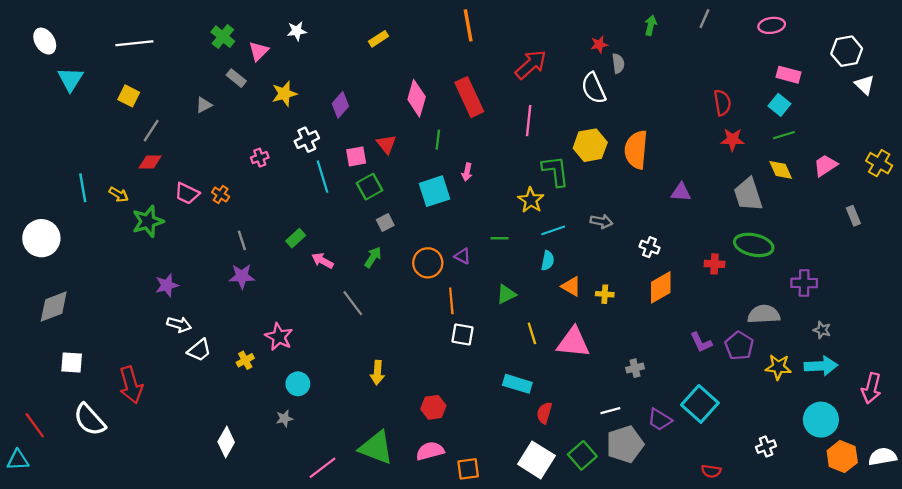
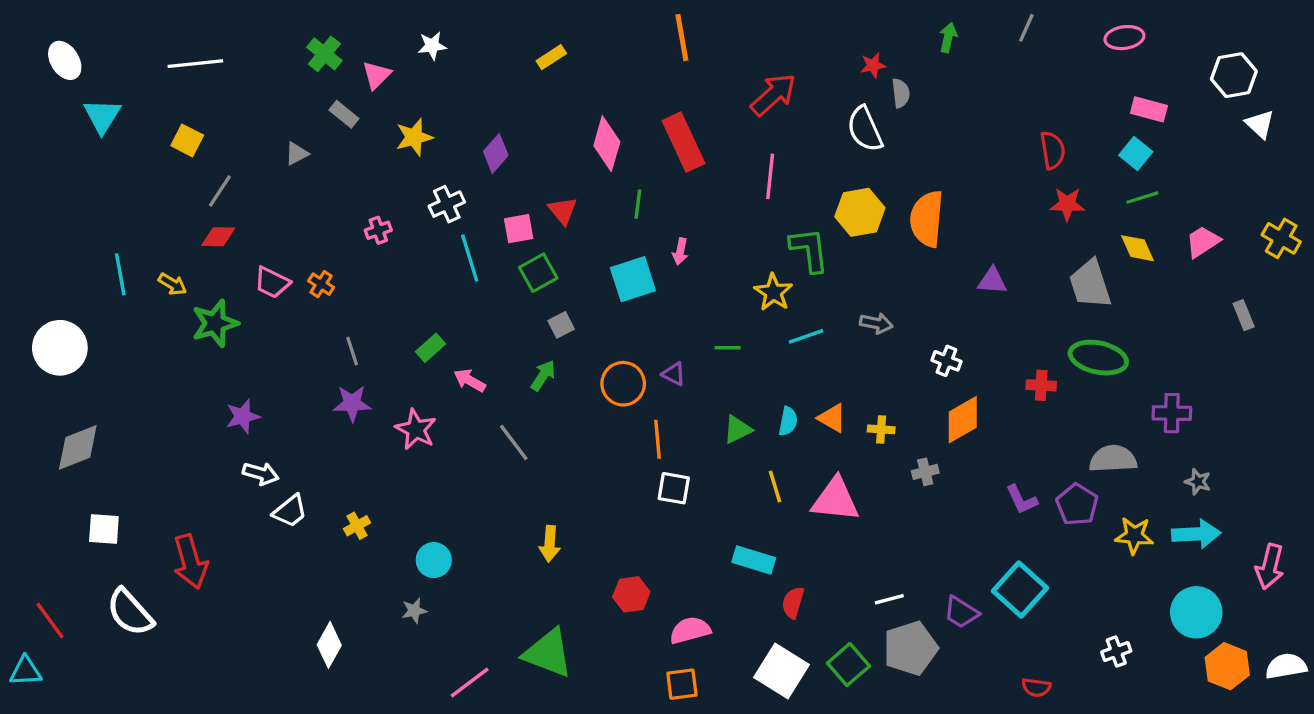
cyan semicircle: (548, 261) -> (788, 421), moved
pink star: (279, 337) -> (416, 429), moved
gray cross: (635, 368) -> (925, 472), moved
pink semicircle: (430, 451) -> (690, 630), moved

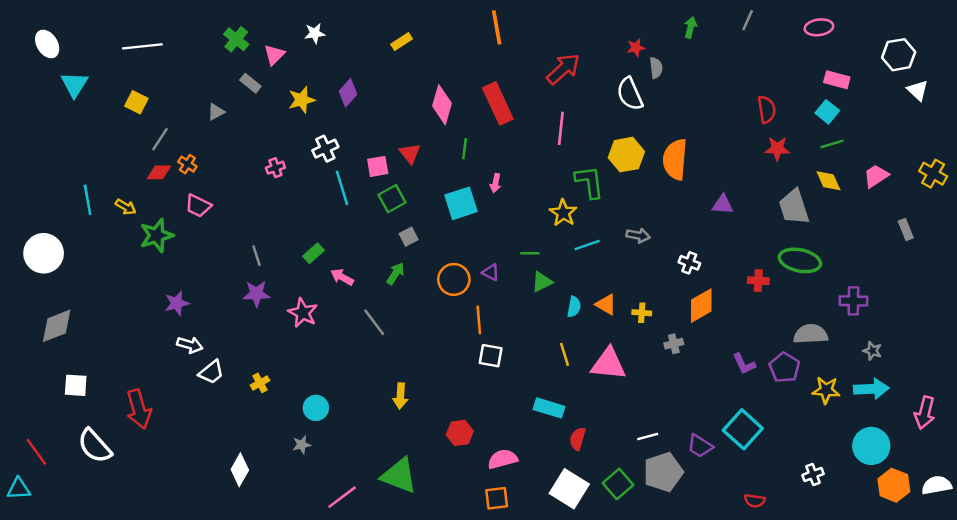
purple diamond: (496, 153) -> (348, 93), moved
orange cross: (321, 284) -> (187, 164), moved
green triangle: (737, 429) -> (542, 282), moved

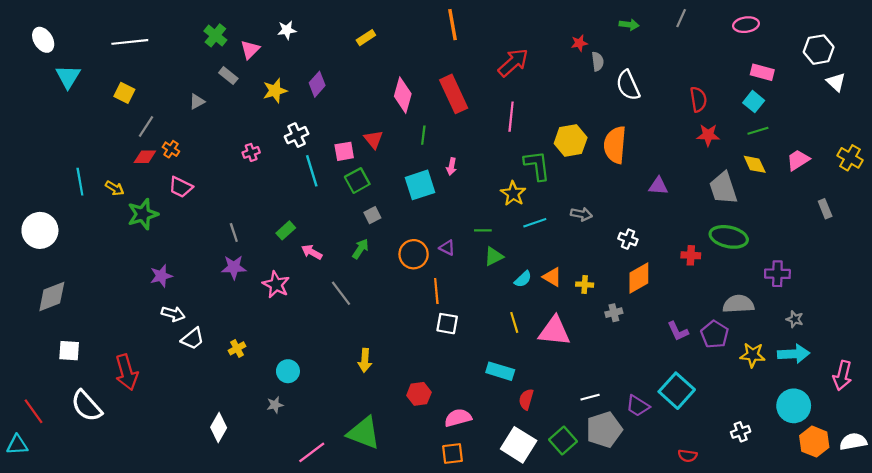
green arrow: (690, 27) -> (629, 25), turned 84
white semicircle: (630, 94) -> (628, 85), moved
cyan semicircle: (574, 307) -> (523, 279), turned 36

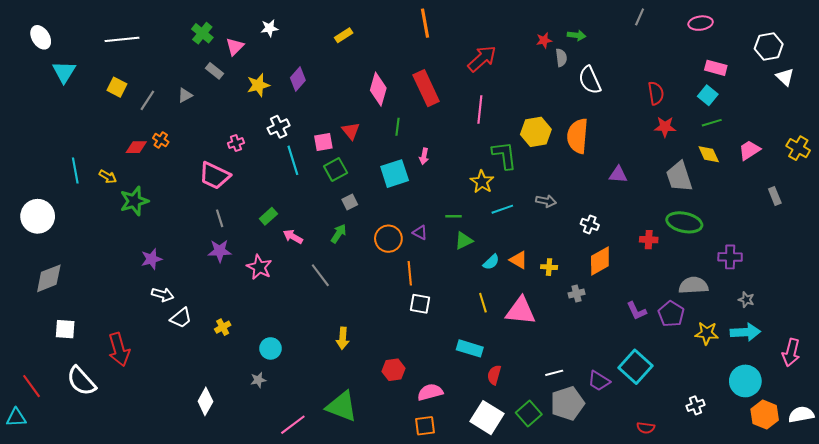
green arrow: (629, 25) -> (577, 35), moved
gray line: (146, 126) -> (147, 100), moved
pink trapezoid: (181, 187) -> (215, 176), moved, size x1.4

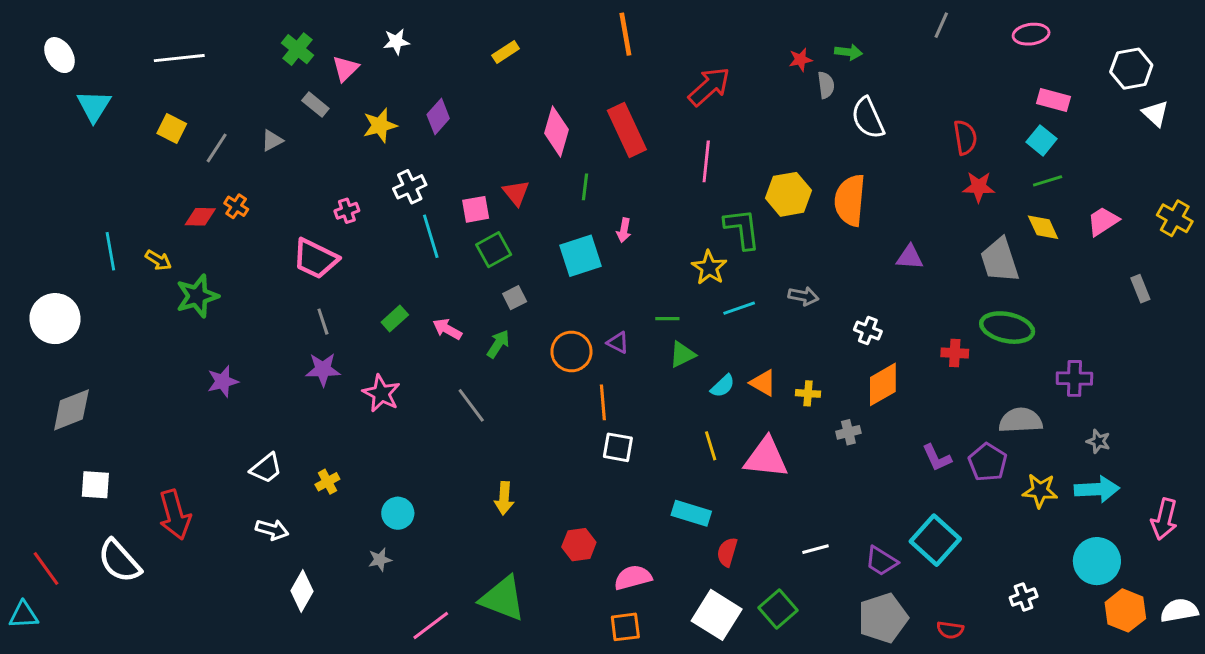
pink arrow: (293, 237) -> (447, 329), moved
white arrow: (163, 295) -> (272, 530), moved
gray pentagon: (567, 403) -> (883, 618), moved

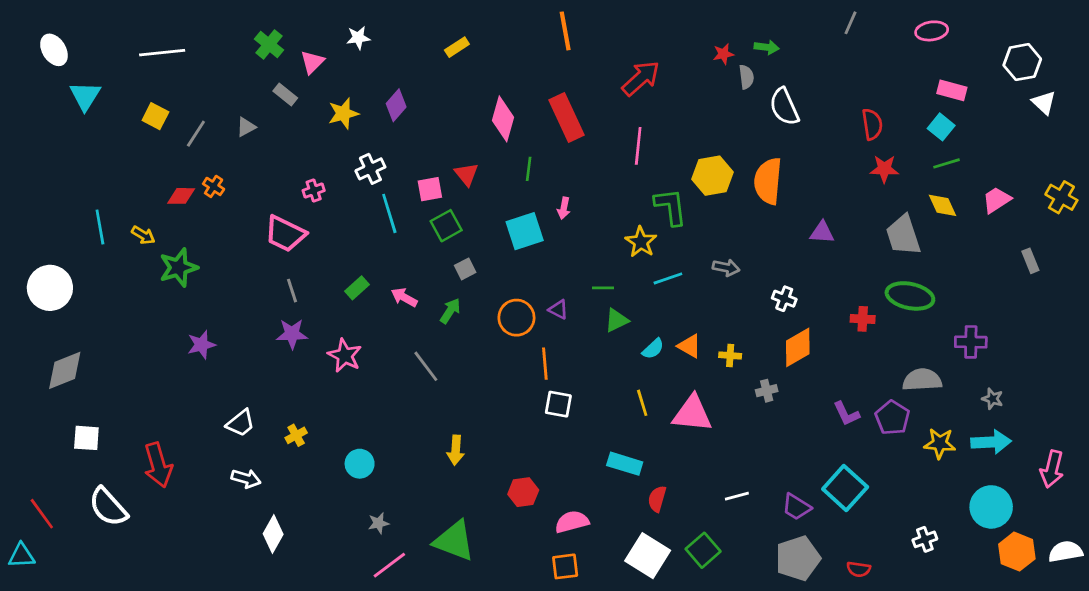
gray star: (380, 560) -> (379, 523), moved

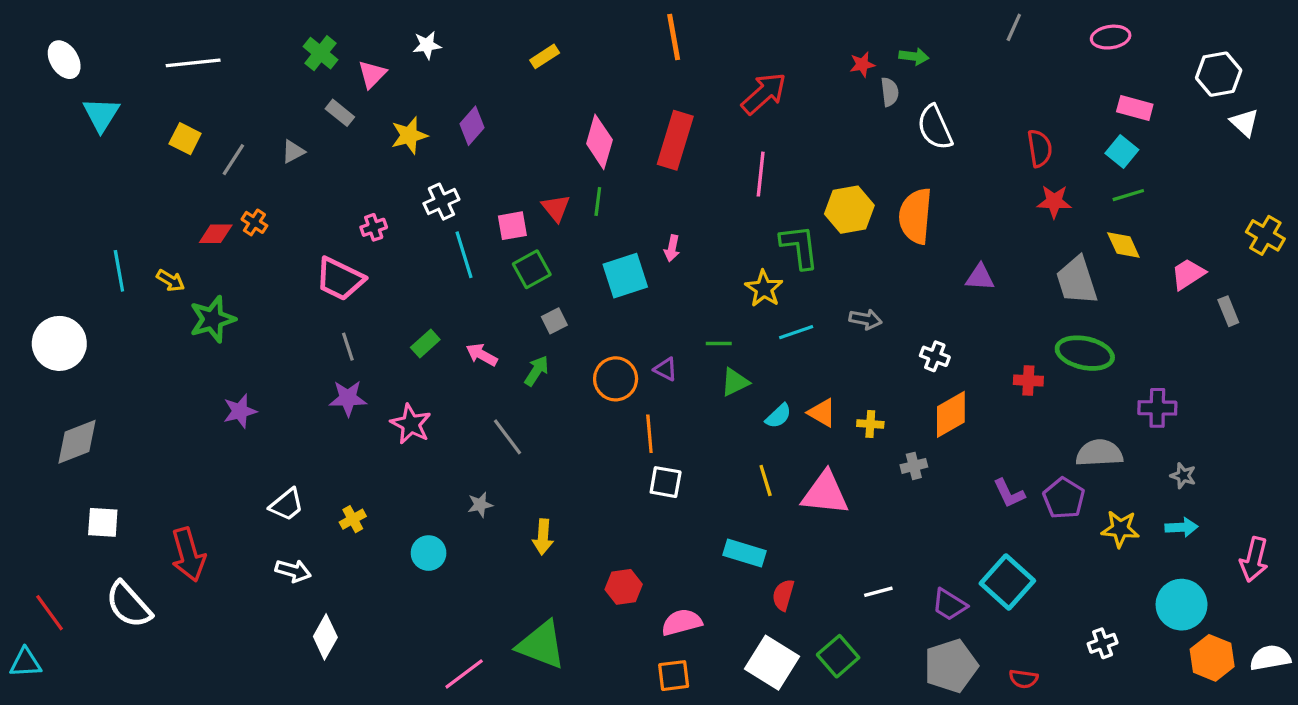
red rectangle: (567, 117) -> (675, 140), turned 42
green line: (529, 169) -> (598, 202), moved
pink trapezoid: (997, 200) -> (1188, 274), moved
cyan arrow: (991, 442) -> (1182, 527), size x0.7
gray star: (379, 523) -> (480, 505), moved

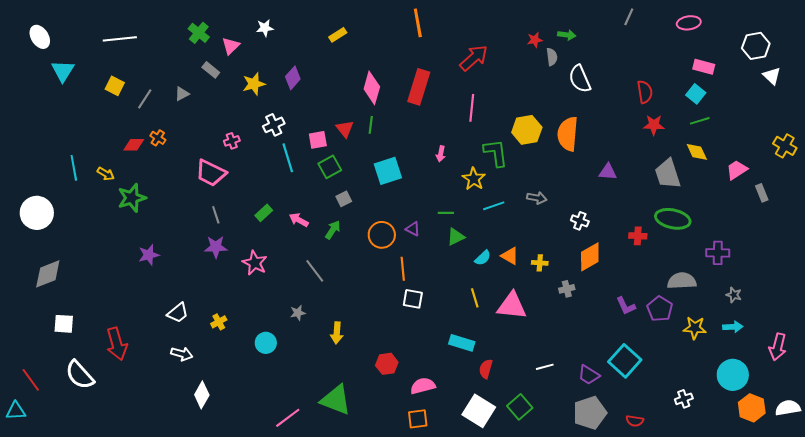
pink arrow: (672, 248) -> (441, 154), moved

